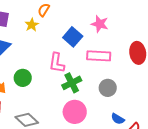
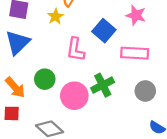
pink L-shape: (57, 63) -> (76, 50), moved
pink circle: (75, 112) -> (74, 96), moved

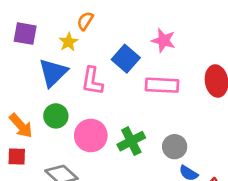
blue triangle: (18, 42) -> (53, 73), moved
green cross: (103, 85) -> (131, 141), moved
gray circle: (145, 91) -> (175, 147), moved

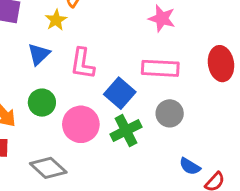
blue square: (126, 59) -> (120, 93), moved
blue triangle: (53, 73) -> (39, 54), size x0.7
gray circle: (175, 147) -> (170, 113), moved

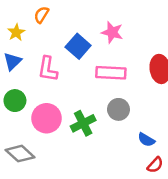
yellow star: (56, 20) -> (16, 32), moved
blue square: (120, 93) -> (78, 46), moved
blue semicircle: (190, 166) -> (146, 140), moved

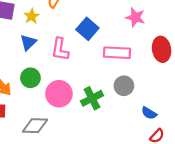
pink star: (112, 32) -> (135, 17), moved
gray diamond: (20, 154) -> (35, 126), turned -40

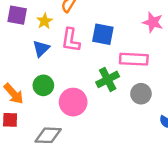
blue square: (87, 29) -> (103, 34), turned -30
pink L-shape: (60, 49) -> (71, 40), moved
green cross: (92, 98) -> (108, 79), moved

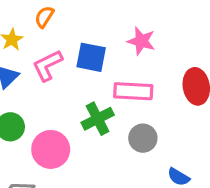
pink star: (153, 22) -> (141, 41), moved
pink L-shape: (71, 40) -> (47, 65), turned 55

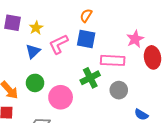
orange semicircle: (44, 17) -> (86, 16), moved
pink star: (141, 41) -> (135, 39), moved, turned 30

